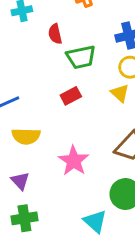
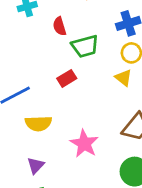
red rectangle: (71, 96) -> (67, 78), moved
purple triangle: (20, 181) -> (36, 165), turned 30

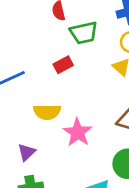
yellow semicircle: (38, 123) -> (47, 112), moved

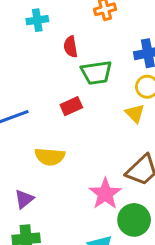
pink star: (78, 132) -> (105, 194), moved

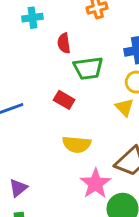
red rectangle: (71, 106) -> (64, 100), turned 54
yellow semicircle: (50, 157) -> (77, 144), moved

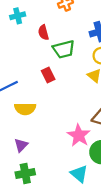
red rectangle: (64, 100) -> (48, 75), turned 40
yellow semicircle: (77, 144) -> (25, 109), moved

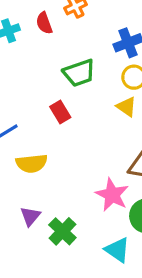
red semicircle: (43, 32) -> (44, 23), moved
green cross: (25, 173) -> (62, 231), moved, turned -30

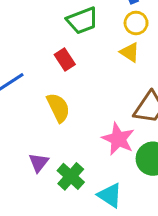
yellow semicircle: (32, 163) -> (58, 108), moved, turned -108
cyan triangle: (117, 250) -> (110, 195), moved

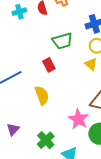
purple triangle: (39, 163) -> (13, 129), moved

